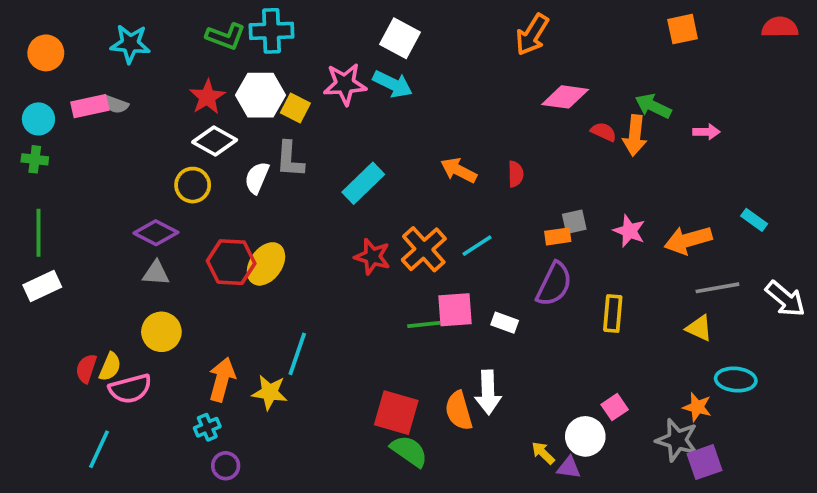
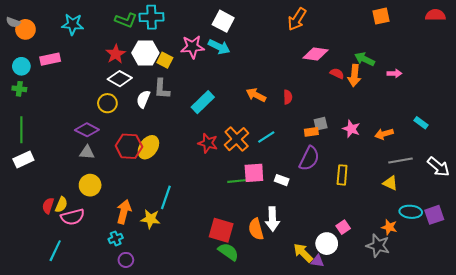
gray semicircle: (116, 104) -> (13, 22), moved
orange arrow: (688, 240) -> (384, 134), size x0.7
yellow arrow: (543, 453) -> (303, 253), size x1.5
purple square: (705, 462) -> (434, 215), moved

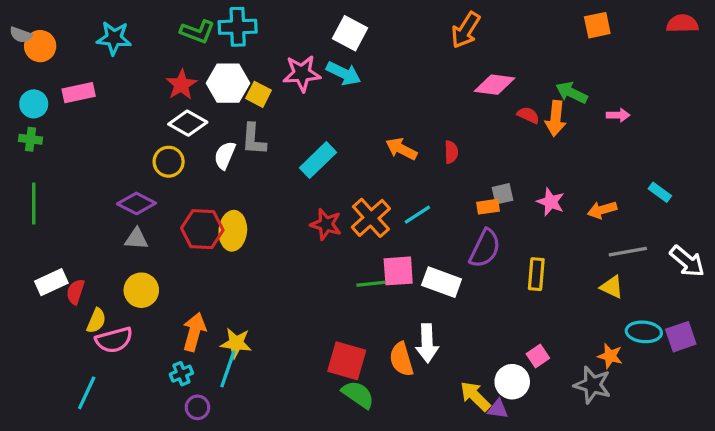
yellow ellipse: (148, 147) -> (233, 231), turned -30
white rectangle: (23, 160) -> (51, 282), moved
white rectangle: (282, 180) -> (442, 282), size x1.6
cyan line: (166, 197) -> (228, 369), moved
red semicircle: (48, 206) -> (75, 292), moved

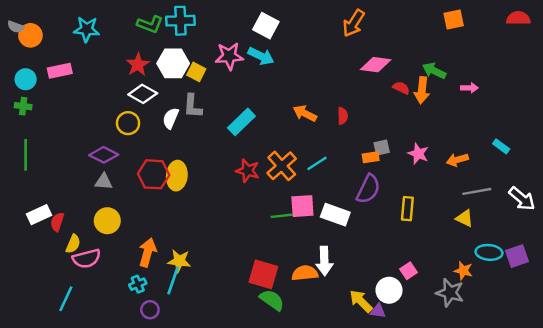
orange semicircle: (401, 359) -> (305, 273), turned 100

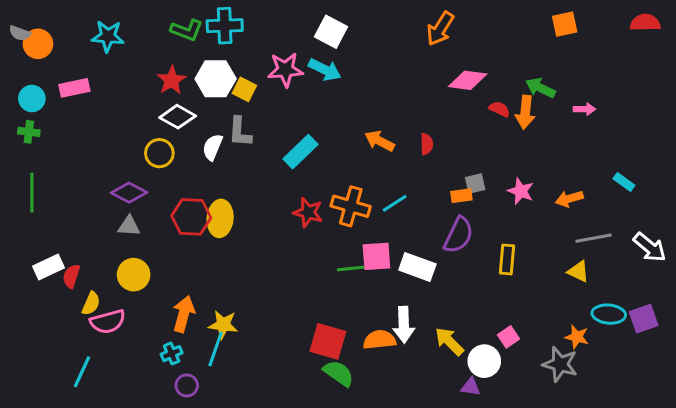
orange cross: (282, 166) -> (351, 206), turned -32
yellow arrow: (361, 301) -> (449, 341), moved

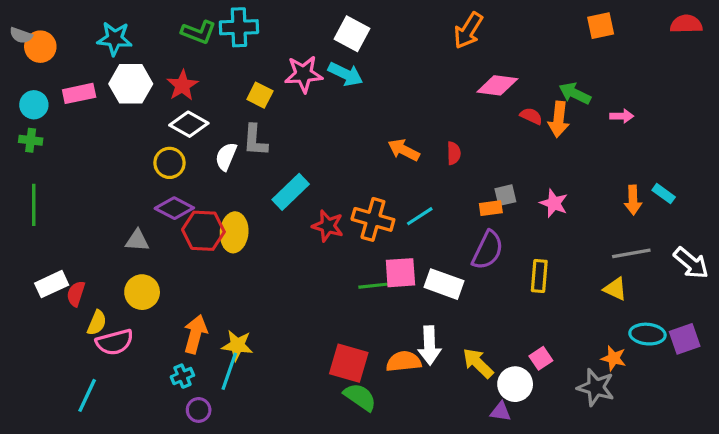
white hexagon: (216, 79) -> (131, 84), moved
cyan rectangle: (301, 152) -> (291, 192), moved
purple diamond: (129, 193) -> (174, 208), moved
orange arrow: (569, 199) -> (633, 200), moved, turned -76

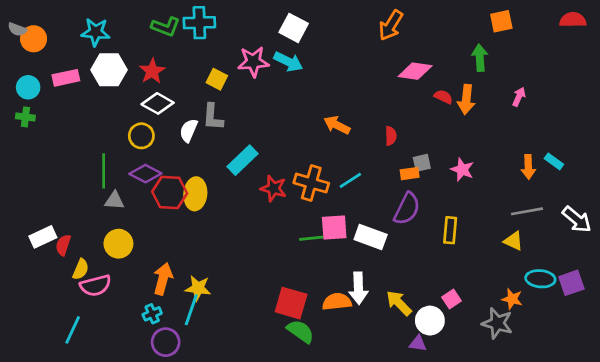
green arrow: (575, 93) -> (480, 58), moved, turned 60
pink arrow: (622, 116) -> (519, 97), turned -66
red semicircle: (454, 153) -> (391, 136), moved
green line: (34, 205) -> (104, 171), moved
purple circle: (199, 410) -> (166, 342), size x1.4

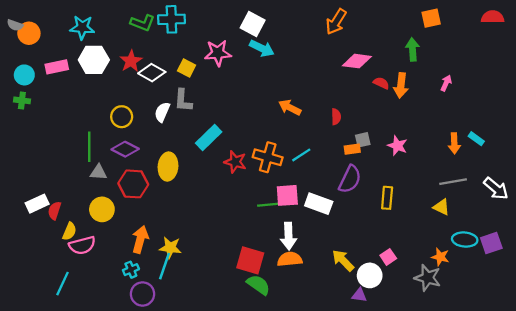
cyan arrow: (288, 62) -> (262, 48), moved
white diamond: (158, 103) -> (152, 73), moved
red hexagon: (170, 192) -> (133, 184), moved
white arrow: (358, 288) -> (289, 236), moved

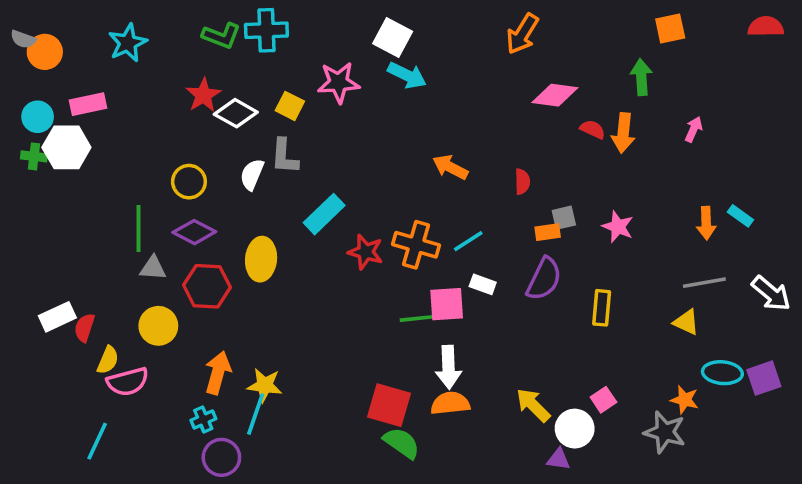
cyan star: (82, 27) -> (128, 43), turned -30
white hexagon: (94, 60) -> (66, 147), moved
white rectangle: (319, 204) -> (483, 284), moved, size x0.6

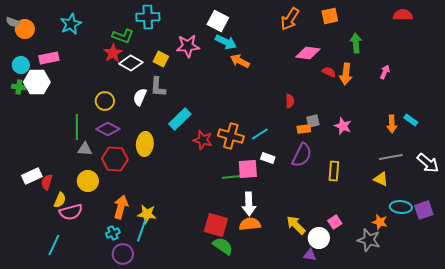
red semicircle: (766, 27) -> (403, 15), moved
orange square: (670, 28) -> (330, 16), moved
green L-shape: (221, 36) -> (123, 36), moved
orange arrow: (450, 167) -> (240, 61), moved

